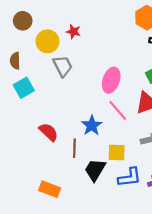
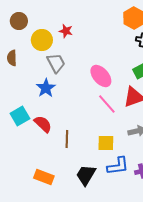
pink ellipse: (111, 80) -> (101, 76), turned -60
cyan square: (24, 88) -> (20, 116), moved
blue star: (92, 126) -> (46, 88), moved
black trapezoid: (95, 170) -> (86, 175), moved

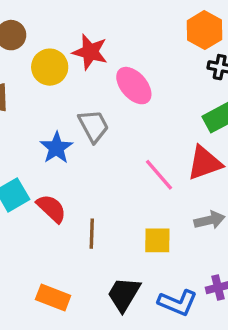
red star: (66, 31) -> (90, 52), size x1.5
gray trapezoid: (56, 63) -> (93, 126), moved
pink ellipse: (101, 76) -> (134, 86), moved
blue L-shape: (118, 166) -> (178, 303), moved, turned 30

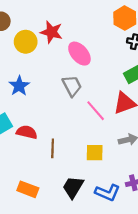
gray trapezoid: (93, 126) -> (72, 86), moved
blue star: (56, 148) -> (19, 86), moved
red semicircle: (51, 208) -> (27, 132), turned -30

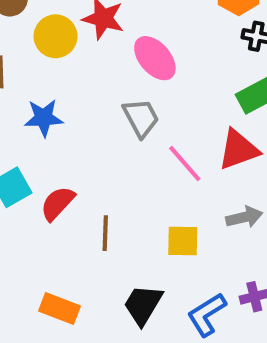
blue star: (19, 86) -> (44, 118), turned 30
red semicircle: (27, 132) -> (58, 203), turned -60
blue L-shape: (107, 193) -> (207, 315), turned 125

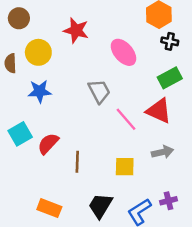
yellow circle: (56, 36) -> (38, 52), moved
pink ellipse: (155, 58) -> (124, 52), moved
red triangle: (238, 150) -> (159, 111), turned 44

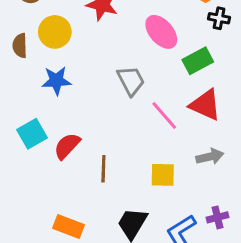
green rectangle: (170, 78) -> (198, 61), moved

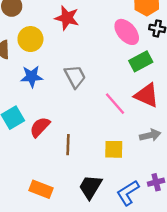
pink ellipse: (161, 32) -> (127, 32), moved
gray trapezoid: (131, 81) -> (75, 77), moved

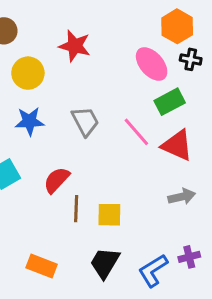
pink line: (115, 104) -> (136, 132), moved
red semicircle: (40, 127) -> (57, 180), moved
yellow square: (114, 149) -> (109, 215), moved

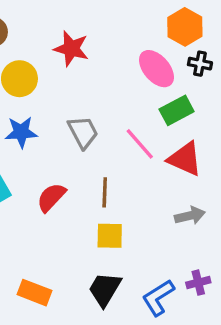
brown line: (76, 209) -> (105, 192), moved

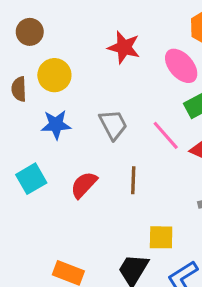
red star: (71, 49) -> (124, 47), moved
yellow square: (110, 236) -> (161, 237), moved

